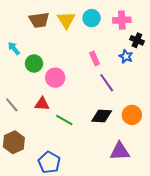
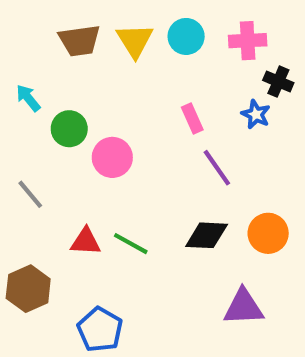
red triangle: (42, 104) -> (86, 241), moved
gray line: (12, 105) -> (30, 194), moved

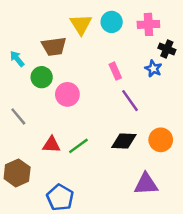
brown trapezoid: (79, 41) -> (54, 46), moved
green line: (131, 244) -> (78, 146), turned -65

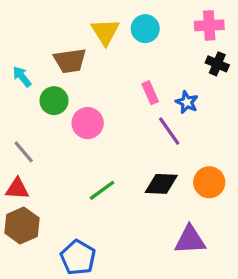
pink cross: (148, 24) -> (209, 25), moved
blue star: (153, 69) -> (187, 102), moved
red triangle: (51, 145) -> (17, 189), moved

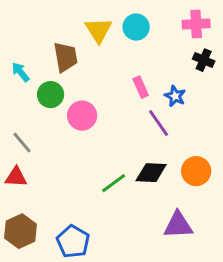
brown trapezoid: (70, 61) -> (66, 57), turned -92
green line: (102, 190) -> (114, 183), moved
brown hexagon: (22, 225) -> (21, 231), moved

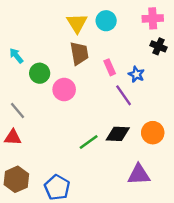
brown trapezoid: (66, 57) -> (79, 53), moved

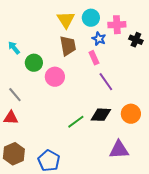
pink cross: (153, 18) -> (117, 25), moved
blue star: (136, 74) -> (99, 39), moved

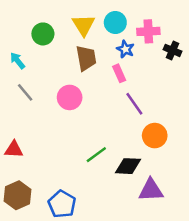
green circle: (34, 63) -> (43, 34), moved
gray line: (15, 95) -> (25, 92), moved
orange circle: (131, 114) -> (155, 136), moved
black diamond: (101, 115) -> (128, 166), moved

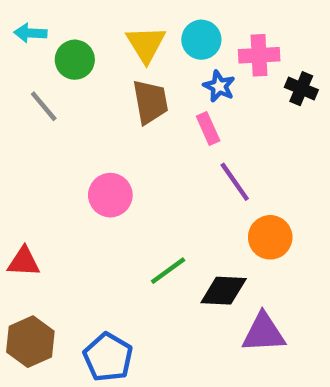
cyan arrow: (18, 61) -> (30, 33), moved, turned -48
gray line: (25, 92) -> (44, 106), moved
pink circle: (70, 97) -> (110, 195), moved

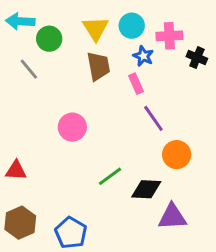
cyan arrow: (30, 33) -> (20, 21), size x1.4

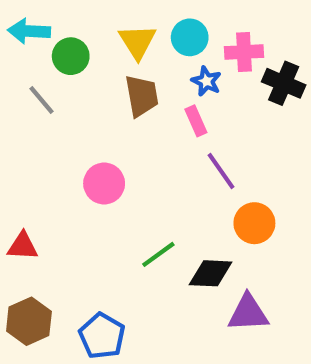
black cross: (197, 58) -> (284, 83), size x1.4

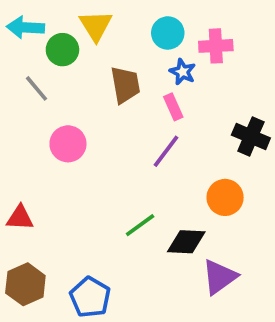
yellow triangle: (138, 42) -> (96, 26), moved
black cross: (284, 83) -> (251, 136), moved
purple line: (221, 171) -> (166, 151), moved, turned 72
pink circle: (104, 184) -> (68, 144), moved
purple triangle: (248, 313) -> (220, 277), turned -33

